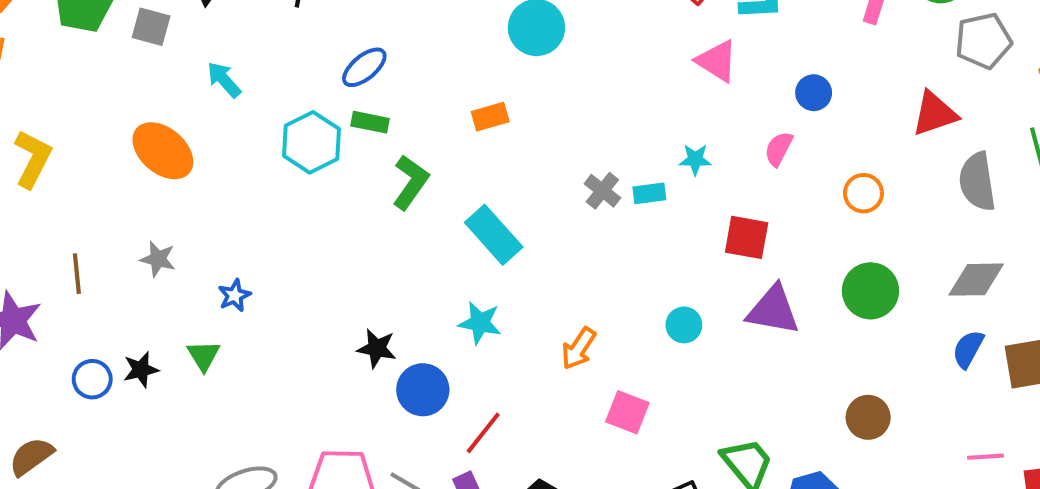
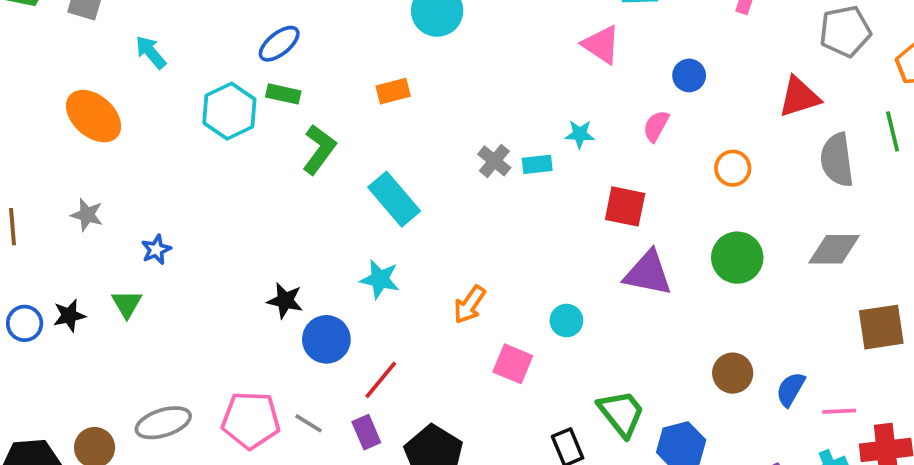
cyan circle: (684, 325) -> (566, 321), moved
blue semicircle: (968, 349) -> (791, 389), moved

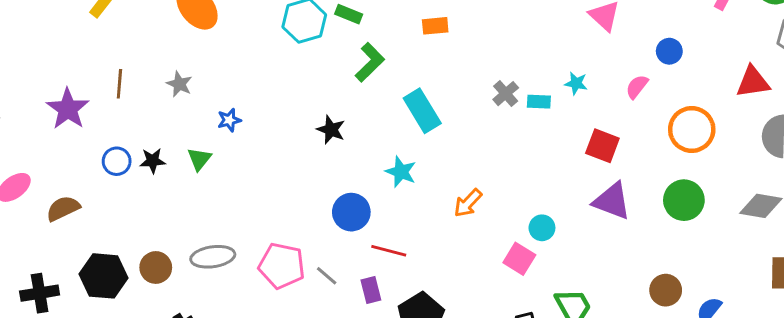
orange circle: (733, 168) -> (692, 129), size x1.6
black star: (285, 301) -> (331, 130), moved
pink square: (513, 364) -> (519, 259), moved
red line: (381, 380) -> (389, 251), turned 56

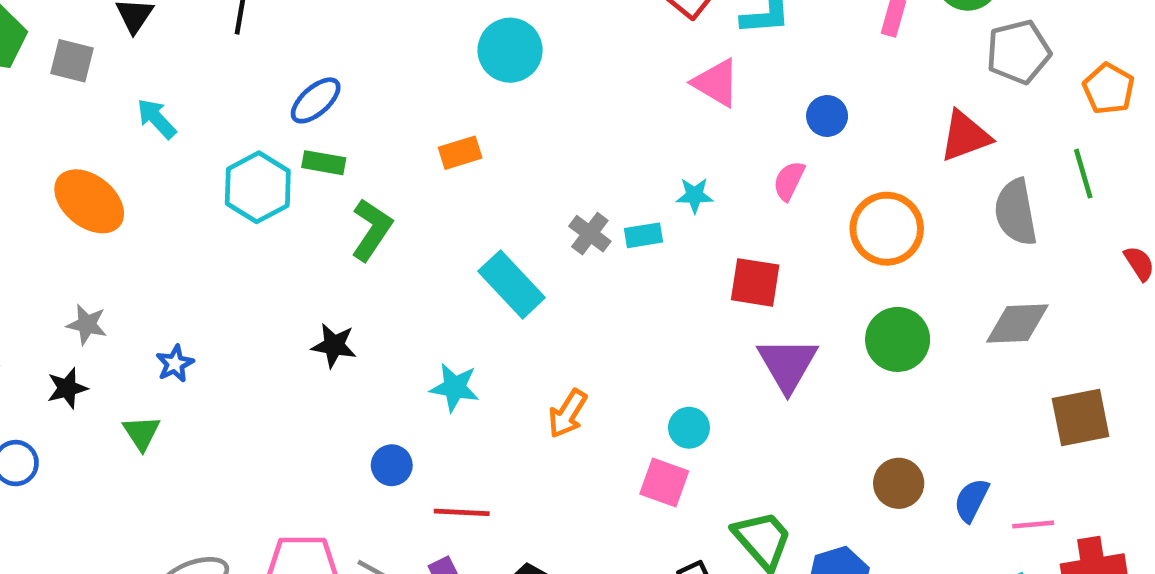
cyan rectangle: (422, 111) -> (512, 284), moved
black star: (153, 161) -> (67, 388), moved
purple triangle: (612, 201) -> (788, 364), turned 51
blue circle: (351, 212) -> (392, 465), size x0.7

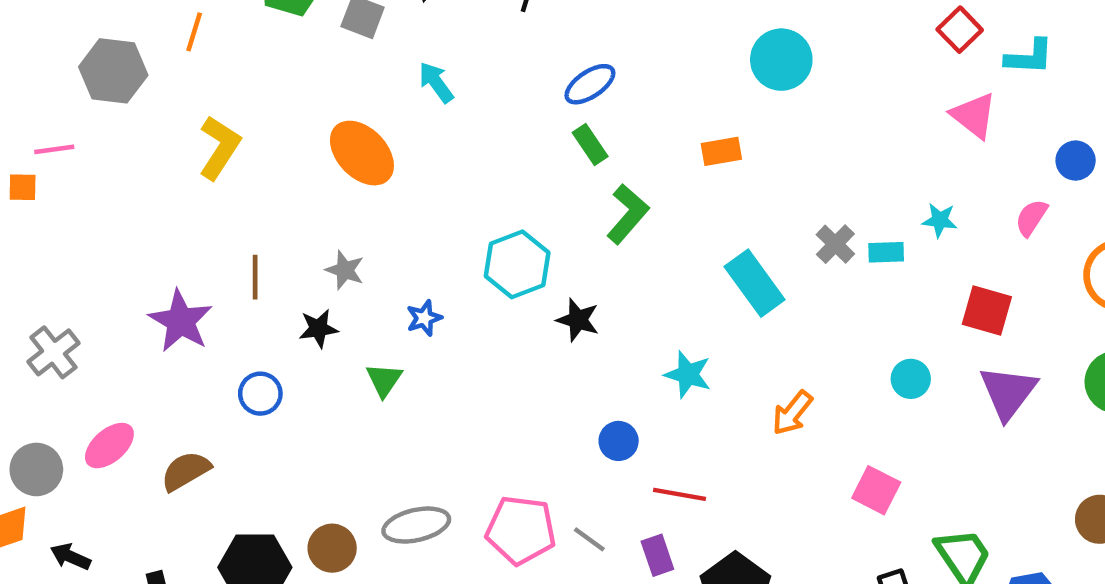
green rectangle: (324, 163) -> (590, 144), turned 39
cyan hexagon: (258, 187) -> (517, 264), moved
cyan circle: (689, 428) -> (911, 379), moved

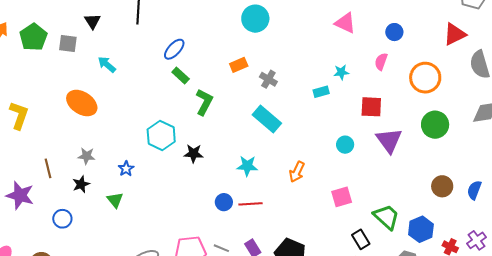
gray cross: (835, 244) -> (268, 79), moved
pink square: (876, 490) -> (342, 197), turned -30
red line: (680, 494) -> (251, 204), moved

